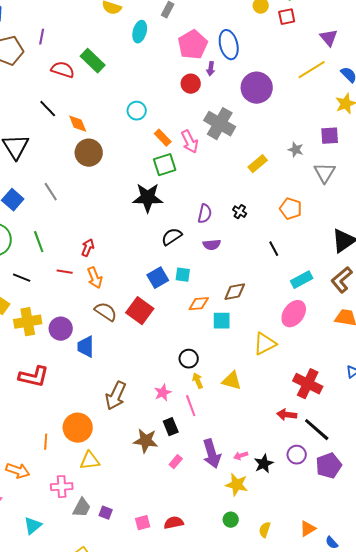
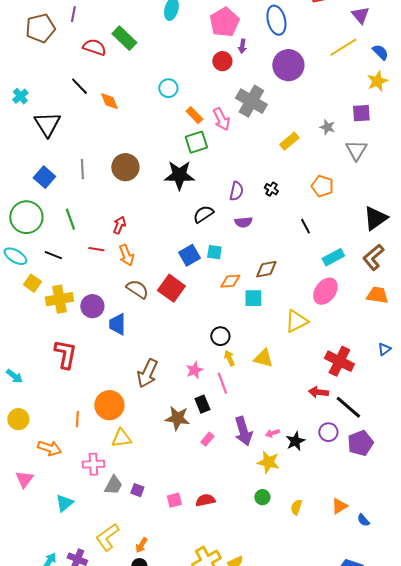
blue ellipse: (229, 45) -> (276, 20), moved
brown circle: (89, 153) -> (125, 167), moved
gray line: (51, 192) -> (82, 169), turned 30
red L-shape: (34, 377) -> (65, 354), turned -92

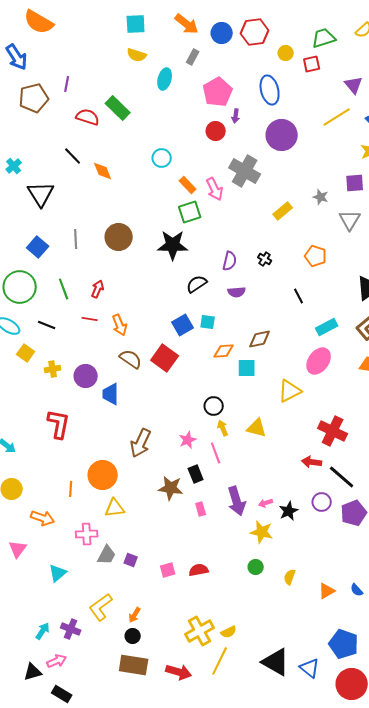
red arrow: (119, 225) -> (98, 289), moved
yellow cross: (59, 299) -> (53, 369), size x0.6
pink rectangle: (207, 439) -> (201, 509), turned -56
orange triangle: (339, 506) -> (327, 591), moved

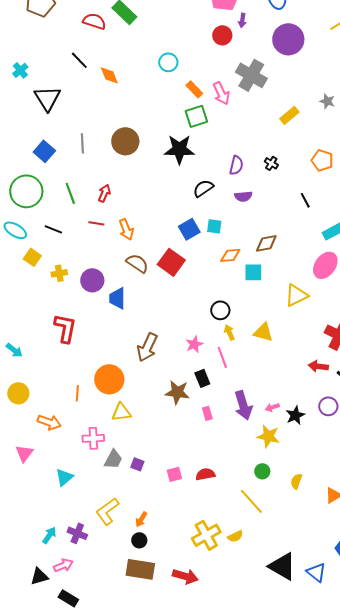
yellow line: (220, 661) -> (251, 501), moved, turned -68

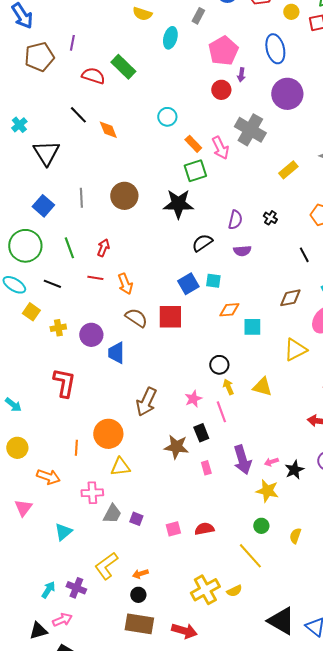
brown diamond: (266, 243) -> (290, 298), moved
red square: (171, 262) -> (170, 317), turned -36
orange arrow: (141, 519) -> (140, 574), turned 42

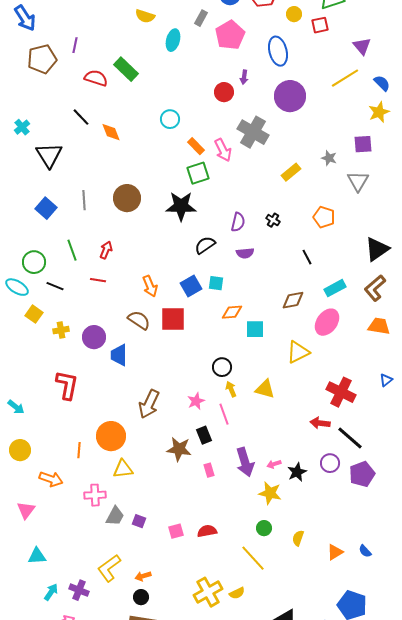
pink pentagon: (223, 51) -> (230, 35), moved
green circle: (25, 246) -> (34, 262), moved, size x0.7
orange arrow: (125, 284) -> (150, 286), moved
cyan triangle: (63, 532) -> (37, 556), moved, turned 36

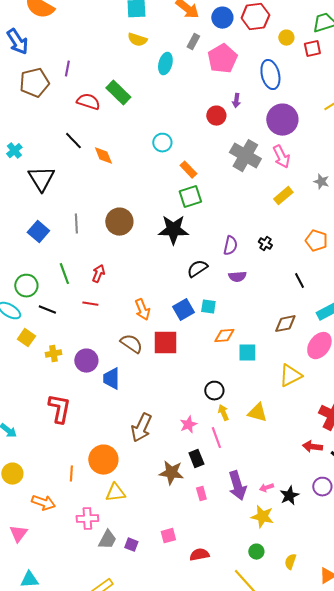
pink arrow: (223, 150) -> (281, 157), moved
pink square: (176, 531) -> (168, 536), moved

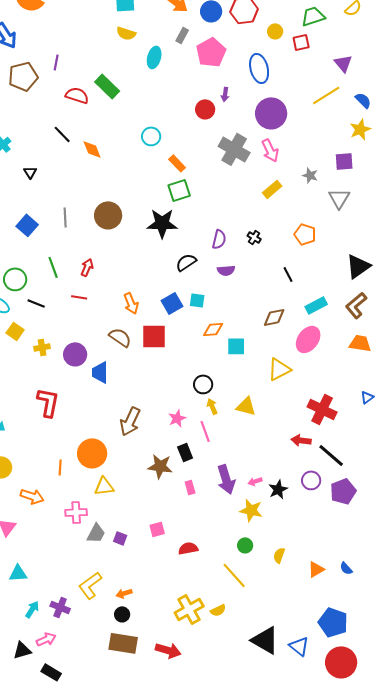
black triangle: (41, 179) -> (30, 172), size x0.5

